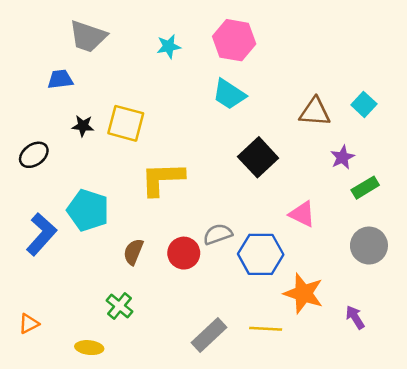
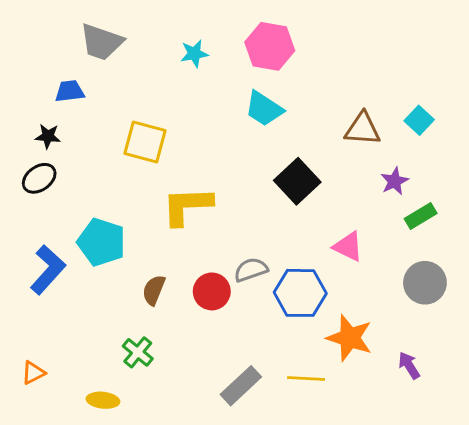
black star: (83, 126) -> (48, 136), moved

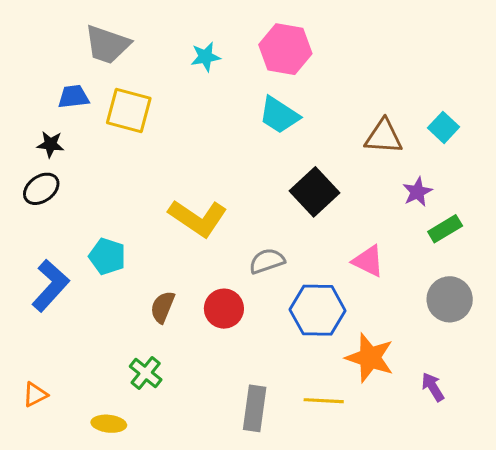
yellow square: (145, 142) -> (129, 111), moved
yellow L-shape: (187, 206) -> (198, 218), turned -144
cyan pentagon: (102, 242) -> (107, 256), size x0.7
gray semicircle: (251, 270) -> (267, 261), moved
gray rectangle: (241, 386) -> (255, 408), turned -39

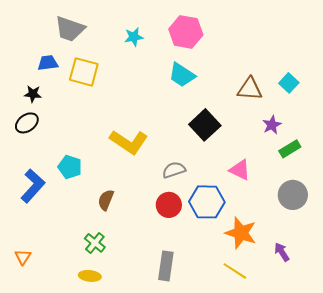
red circle: (224, 309) -> (169, 205), moved
orange triangle: (35, 395) -> (23, 257), turned -30
yellow line: (324, 401) -> (235, 271), moved, turned 30
yellow ellipse: (109, 424) -> (90, 276), moved

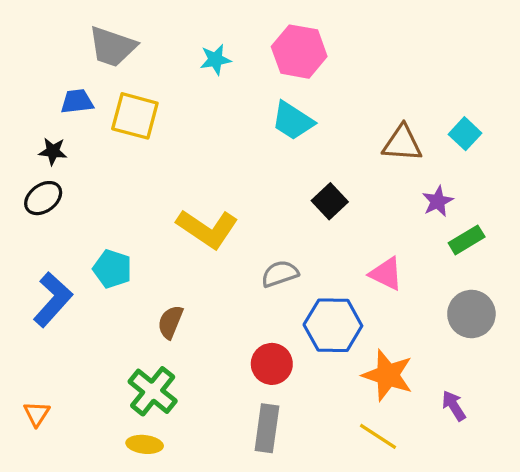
black square: (205, 125) -> (330, 201), size x0.7
red circle: (169, 205) -> (272, 364), moved
green cross: (95, 243) -> (153, 391), size x1.4

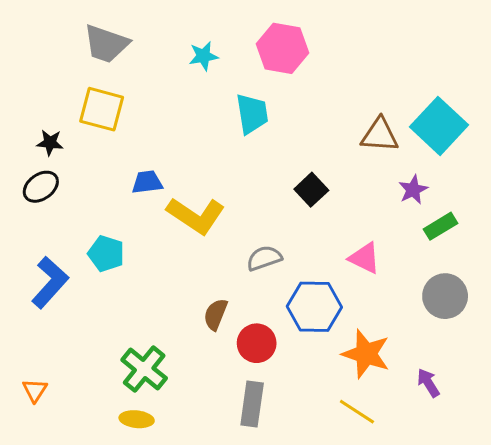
blue trapezoid: (77, 101) -> (147, 182), moved
yellow square: (135, 116) -> (102, 109), moved
cyan trapezoid: (293, 121) -> (252, 114), moved, turned -132
cyan square: (465, 134) -> (439, 126), size x1.8
brown semicircle: (170, 322) -> (216, 314), moved

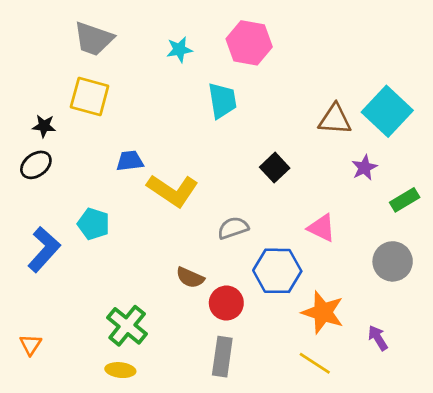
green rectangle: (441, 226) -> (405, 200), moved
brown semicircle: (216, 314) -> (190, 278), turned -88

